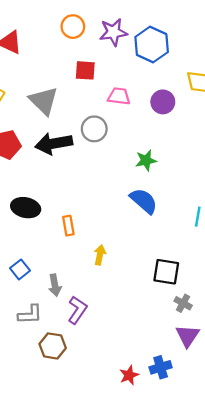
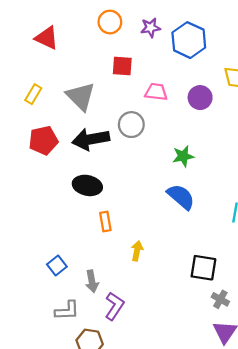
purple star: (113, 32) -> (150, 28), size x0.7
black ellipse: (26, 208) -> (87, 185), moved

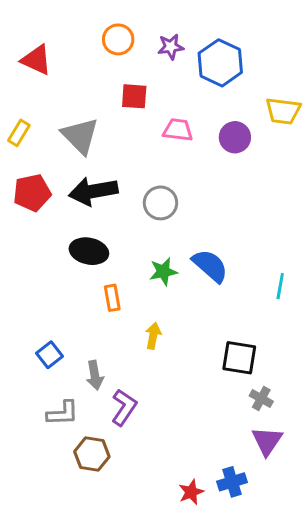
gray circle: (131, 125) -> (160, 203), moved
green star: (183, 156) -> (163, 272), moved

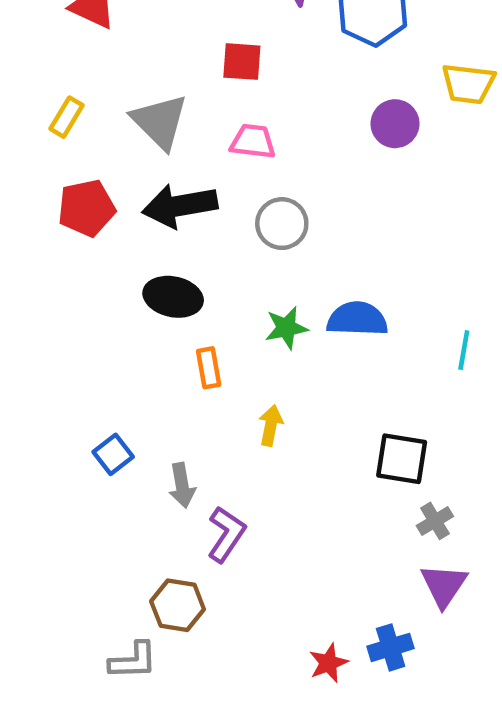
pink trapezoid: (178, 130) -> (253, 141), moved
blue semicircle: (210, 266) -> (357, 319), turned -39
gray cross: (261, 399) -> (435, 521), turned 30
gray L-shape: (63, 413) -> (133, 661), moved

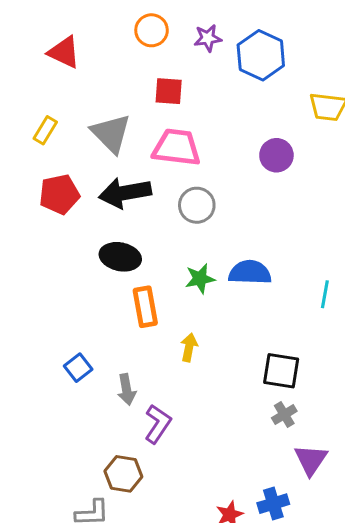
purple circle: (395, 124) -> (276, 155), moved
pink trapezoid: (253, 141) -> (176, 147), size x1.5
orange rectangle: (209, 368) -> (145, 307), size x1.4
gray cross: (435, 521) -> (284, 415), moved

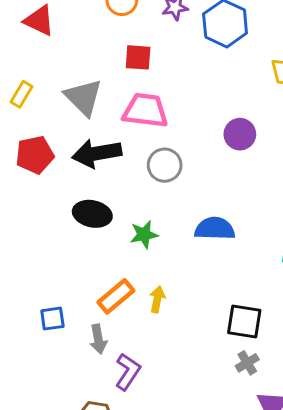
purple circle: (276, 155) -> (240, 134), moved
green star: (200, 279) -> (144, 234), moved
orange rectangle: (145, 307) -> (116, 296), moved, turned 60
blue square: (78, 368) -> (52, 319), turned 30

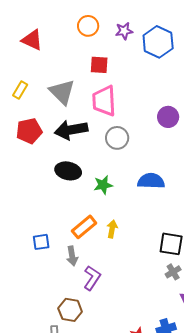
pink trapezoid: (145, 111) -> (104, 101), turned -100

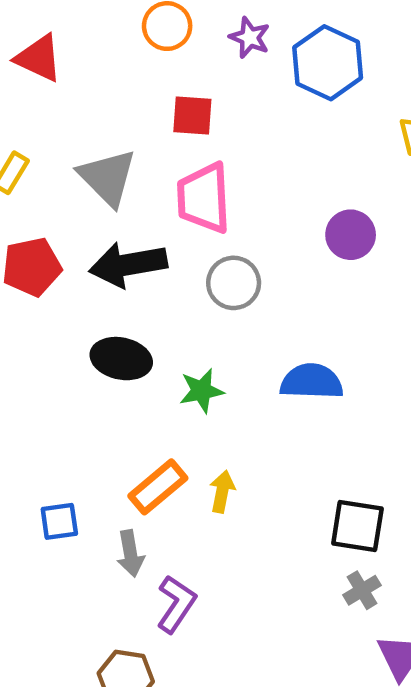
purple star: (124, 31) -> (250, 38), turned 30

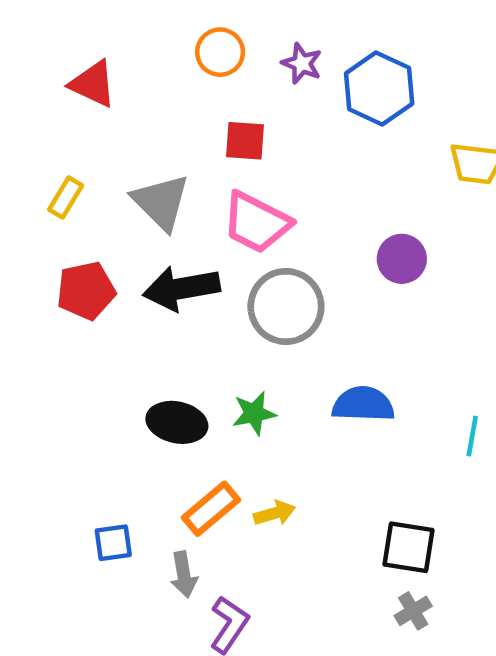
pink trapezoid: (204, 198) -> (256, 222), turned -60
gray circle: (234, 283) -> (286, 307), size x1.4
black ellipse: (121, 359) -> (177, 422), moved
yellow arrow: (222, 492) -> (275, 513), turned 63

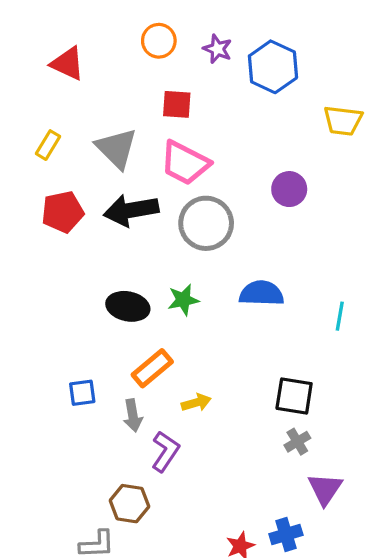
yellow arrow: (275, 513) -> (196, 403), moved

